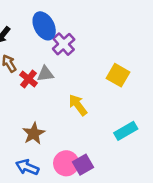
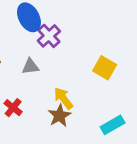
red cross: (29, 79) -> (13, 108), moved
brown star: (34, 133) -> (59, 116), moved

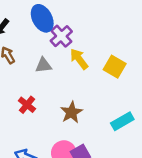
yellow arrow: (63, 98) -> (79, 59), moved

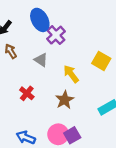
yellow arrow: (79, 59) -> (71, 74), moved
gray triangle: (43, 65) -> (41, 60), turned 40

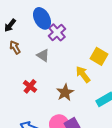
yellow arrow: (71, 74) -> (83, 74), moved

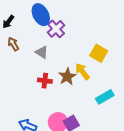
red cross: (30, 86) -> (45, 81), moved, turned -32
brown star: (65, 92) -> (67, 77), moved

